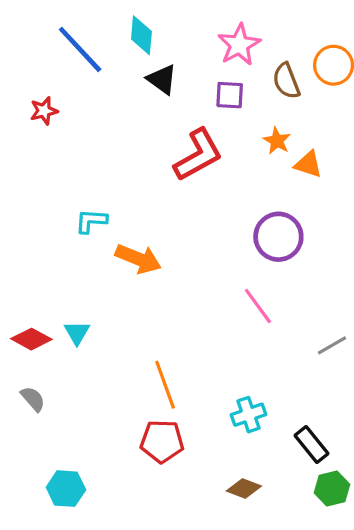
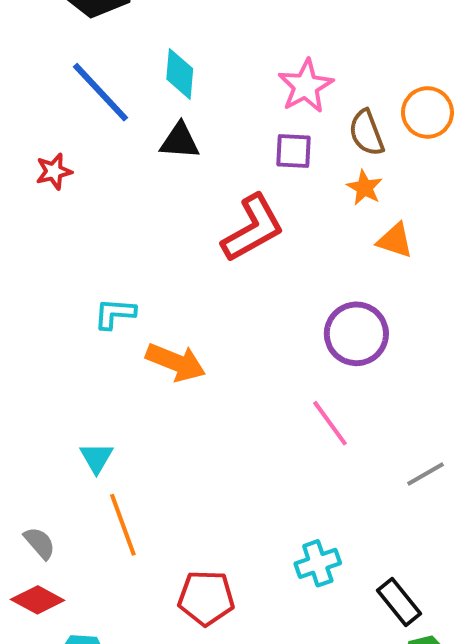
black triangle: (162, 79) -> (180, 141), moved, turned -32
orange star: (277, 141) -> (365, 188), moved
red diamond: (31, 339) -> (38, 600), moved
orange line: (165, 385) -> (123, 525), moved

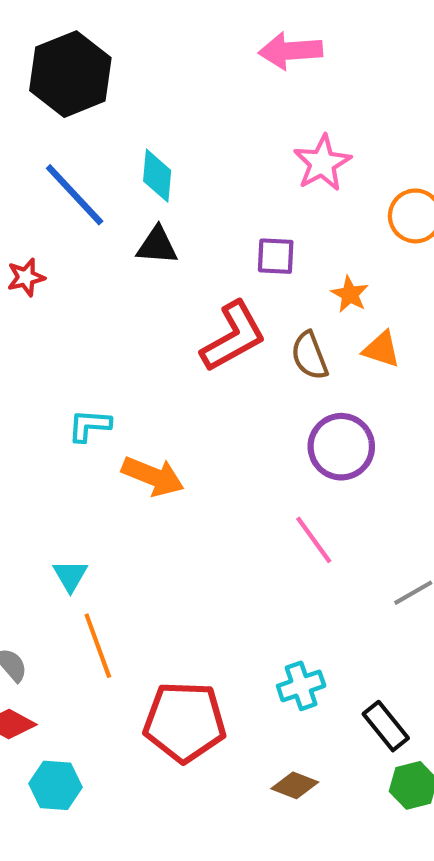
pink star: (306, 86) -> (322, 163), moved
brown semicircle: (367, 133) -> (310, 356), moved
red pentagon: (206, 598) -> (185, 722), size x1.4

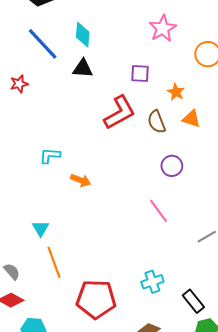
purple circle: (341, 447) -> (172, 166), size x0.7
orange arrow: (153, 476) -> (81, 180), size x0.7

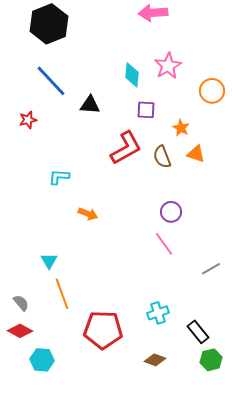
cyan diamond: (83, 35) -> (132, 75), moved
cyan L-shape: (50, 156) -> (59, 177), moved
purple circle: (172, 166) -> (171, 212), moved

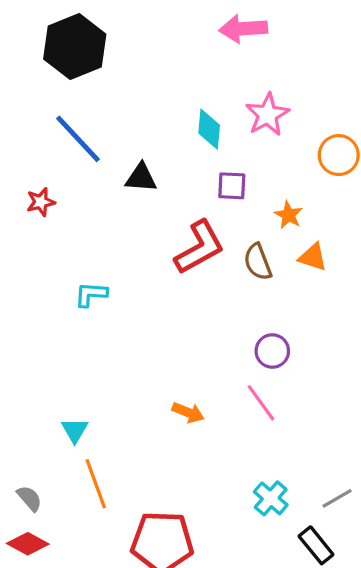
orange arrow: (88, 214) -> (188, 413), moved
gray line: (211, 269) -> (337, 498), moved
cyan cross: (158, 313) -> (271, 498), moved, turned -30

